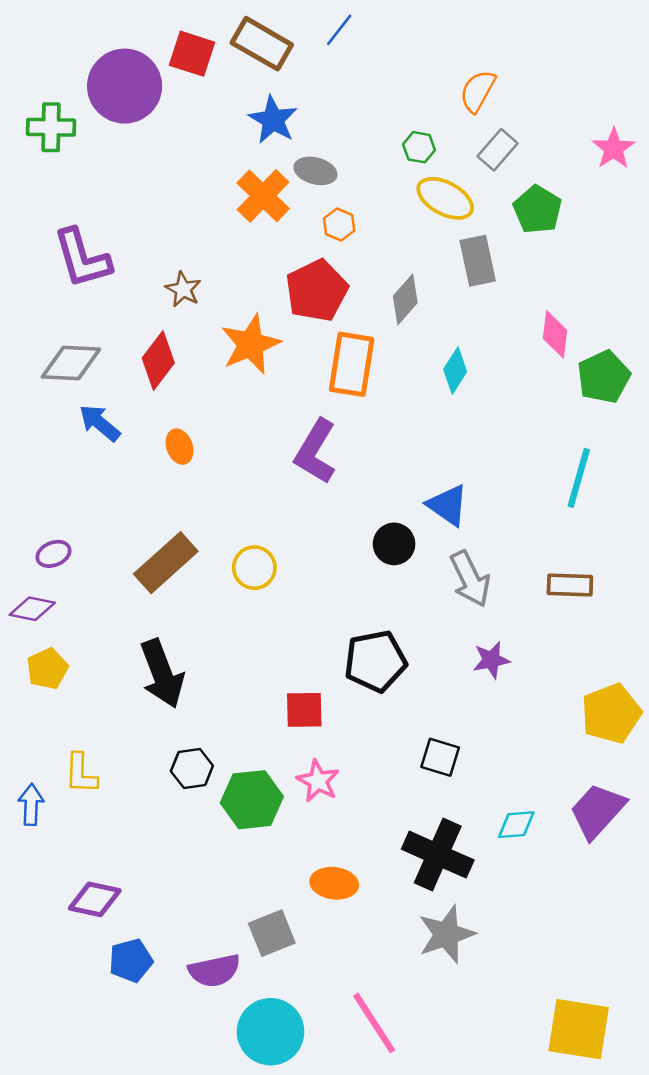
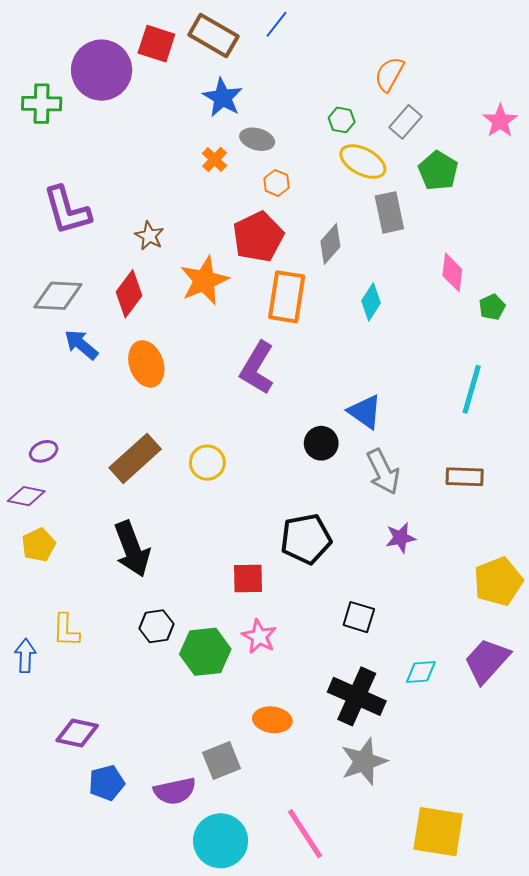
orange cross: (263, 196) -> (214, 160), size x0.6
green pentagon: (604, 377) -> (492, 307), size x0.6
orange ellipse: (179, 447) -> (146, 364), size x1.6
yellow square: (579, 1029) -> (438, 832), moved

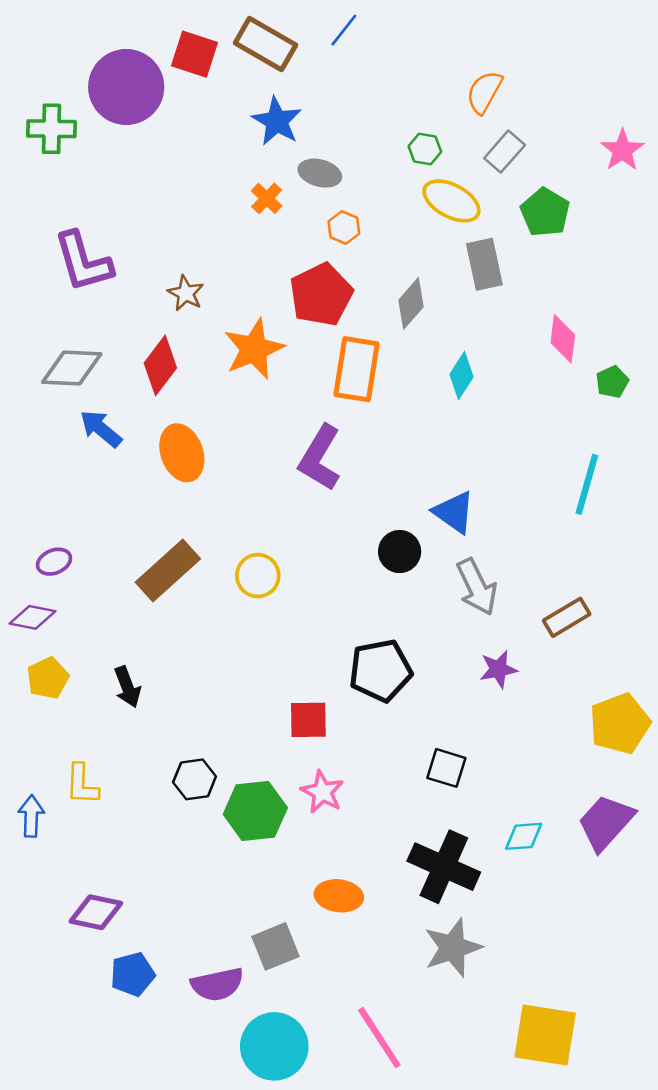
brown rectangle: (465, 477) -> (567, 617), moved, turned -33
black arrow: (132, 549) -> (127, 687), moved, size x0.6

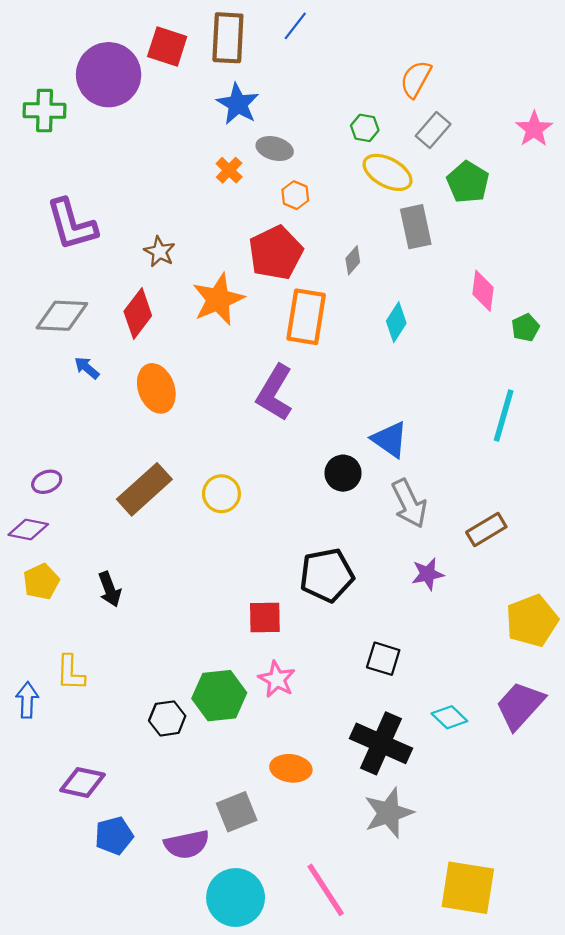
brown rectangle: (265, 44) -> (228, 38), turned 63
gray diamond: (411, 303) -> (353, 260), size x0.7
blue arrow: (101, 429) -> (87, 368), size x0.7
black hexagon: (195, 779) -> (167, 718), moved
cyan diamond: (524, 836) -> (449, 717), turned 48

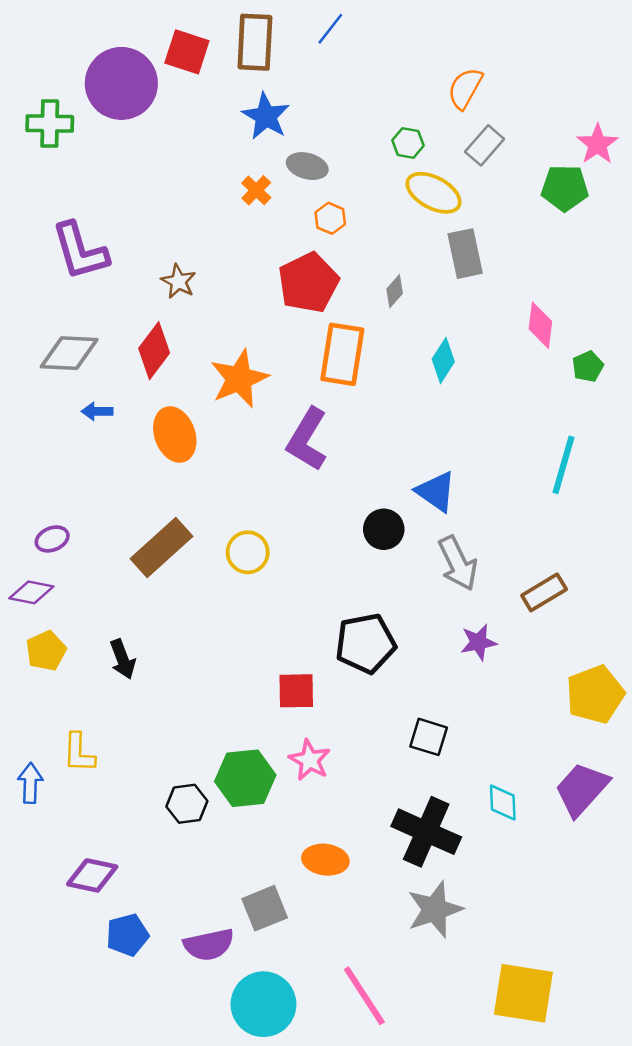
green pentagon: (468, 182) -> (565, 188), moved, turned -30
orange star: (218, 299) -> (239, 379), moved
blue arrow: (87, 368) -> (97, 411), turned -40
cyan diamond: (449, 717) -> (503, 803), turned 44

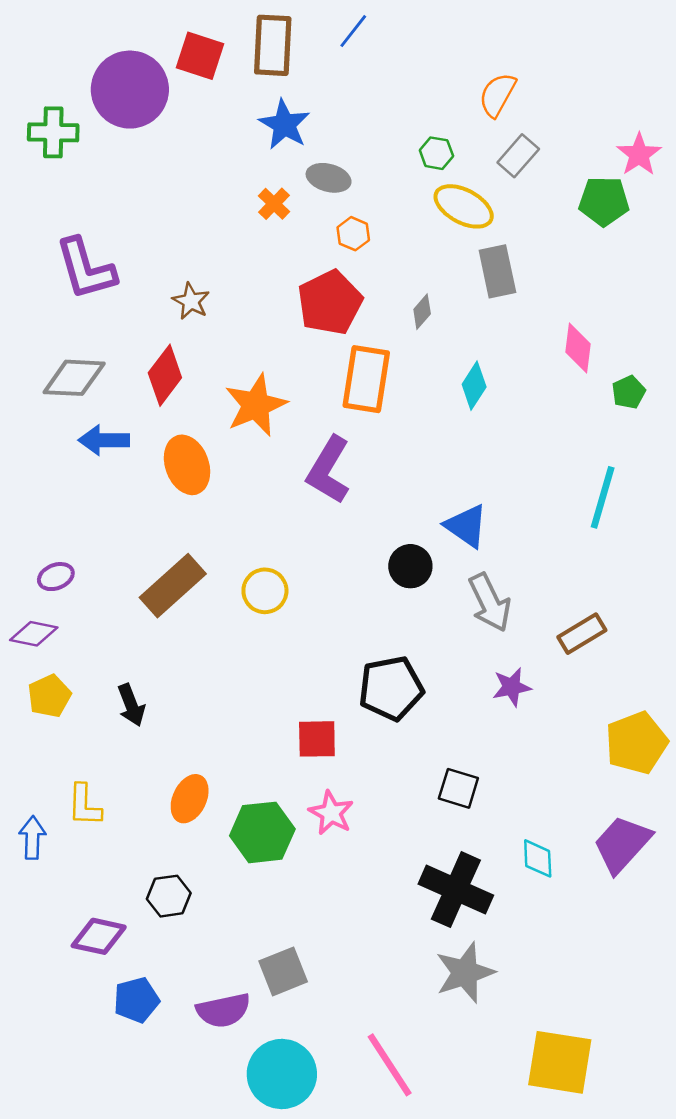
blue arrow: (97, 411) -> (104, 440), size x1.5
black hexagon: (187, 804) -> (169, 896), moved
orange ellipse: (325, 860) -> (190, 799), moved, turned -72

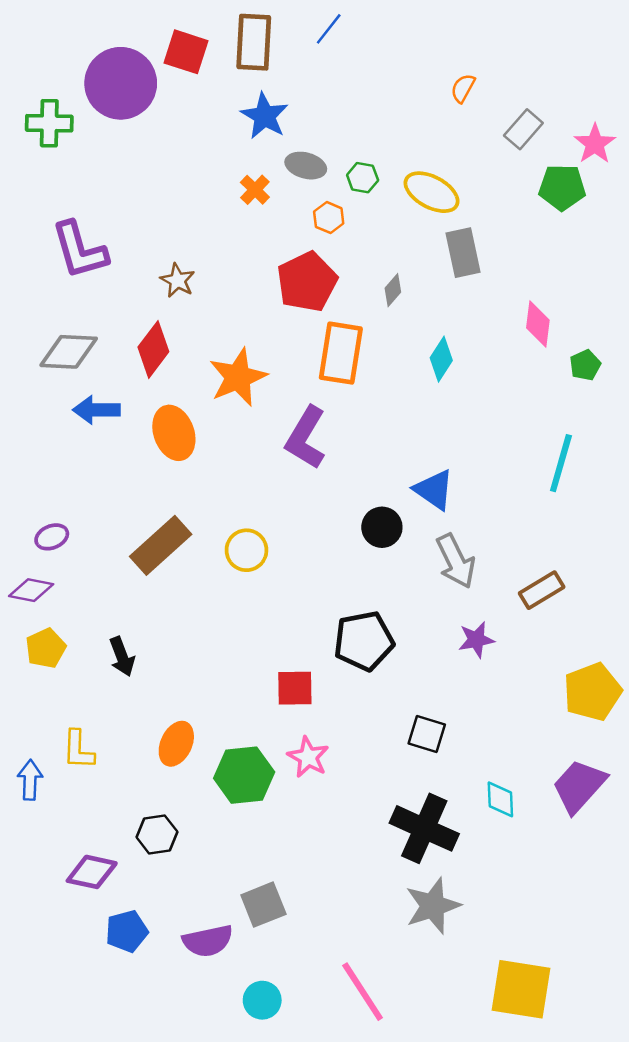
orange semicircle: (497, 95) -> (463, 88), size x0.7
green hexagon: (436, 153) -> (363, 178), moved
gray rectangle: (518, 156) -> (523, 129), moved
cyan circle: (282, 1074) -> (262, 1000), size x0.6

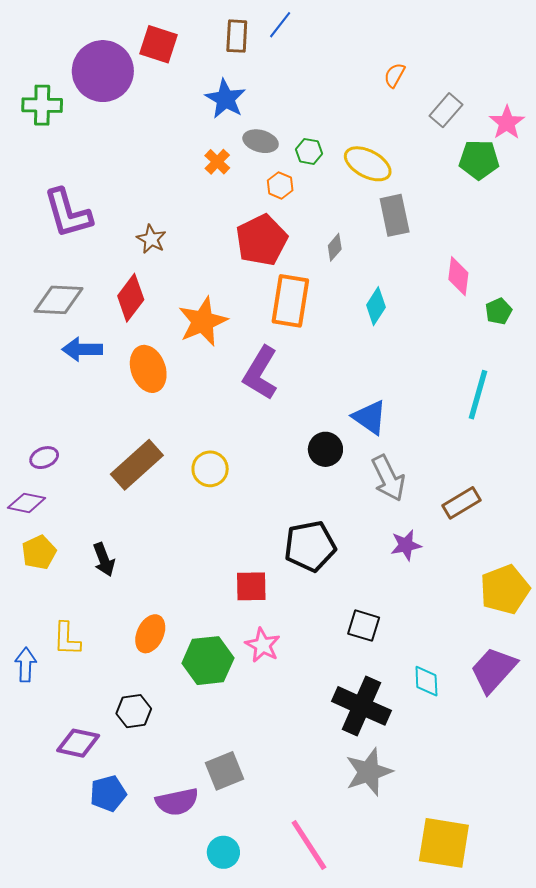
brown rectangle: (254, 42) -> (237, 36), moved, size x0.7

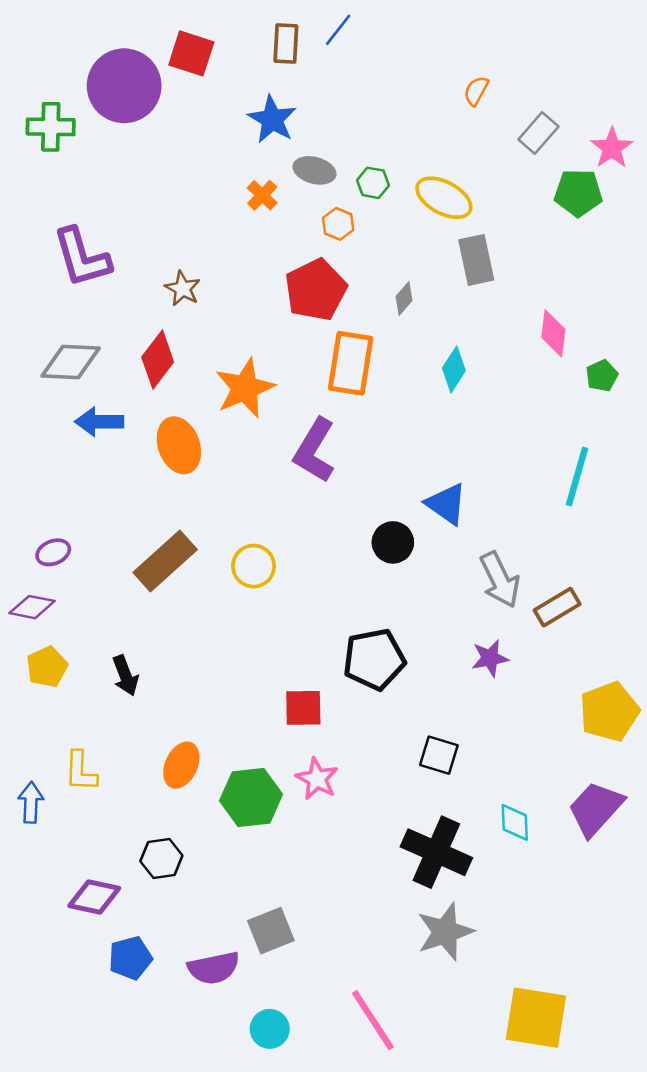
gray arrow: (388, 478) -> (500, 580), moved

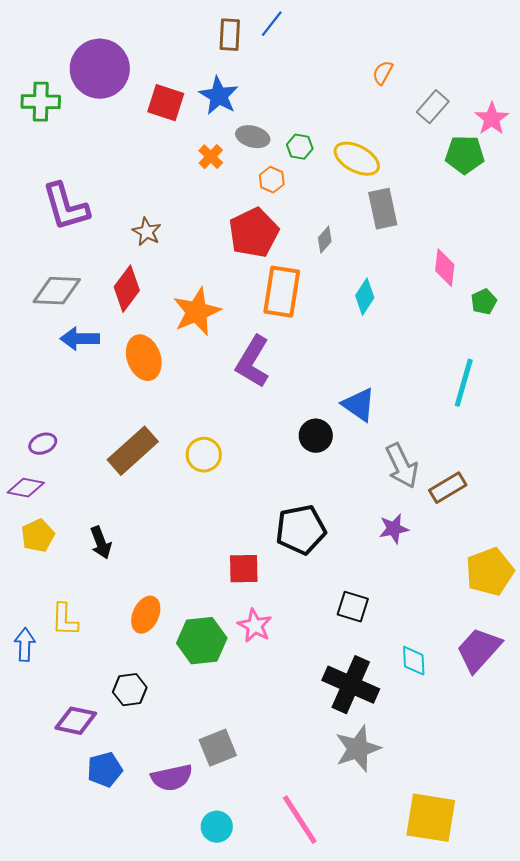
red square: (191, 53) -> (166, 103), moved

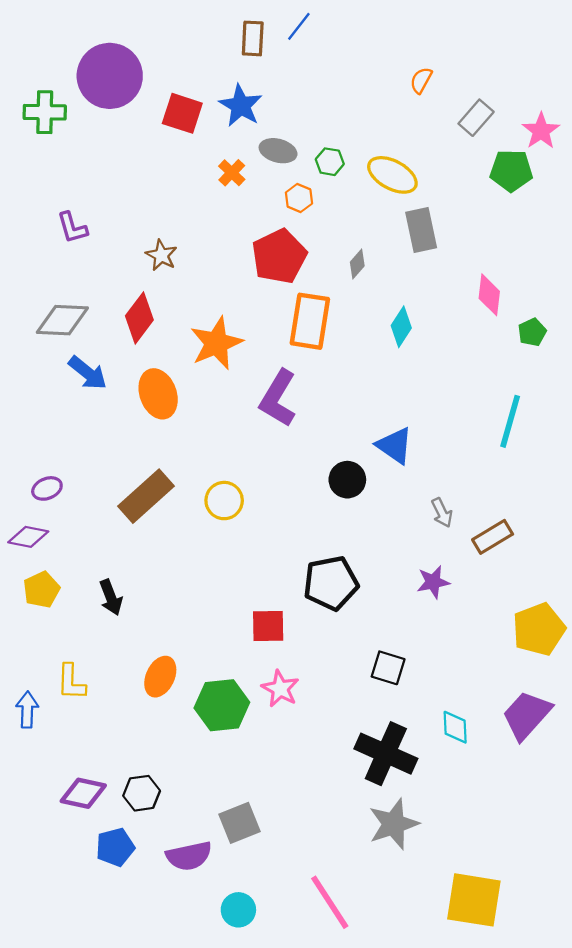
purple L-shape: (66, 207) -> (72, 228), size x0.6
blue arrow: (80, 339) -> (88, 373), turned -141
gray arrow: (402, 466) -> (442, 513), size x0.6
black hexagon: (130, 690) -> (142, 793), moved

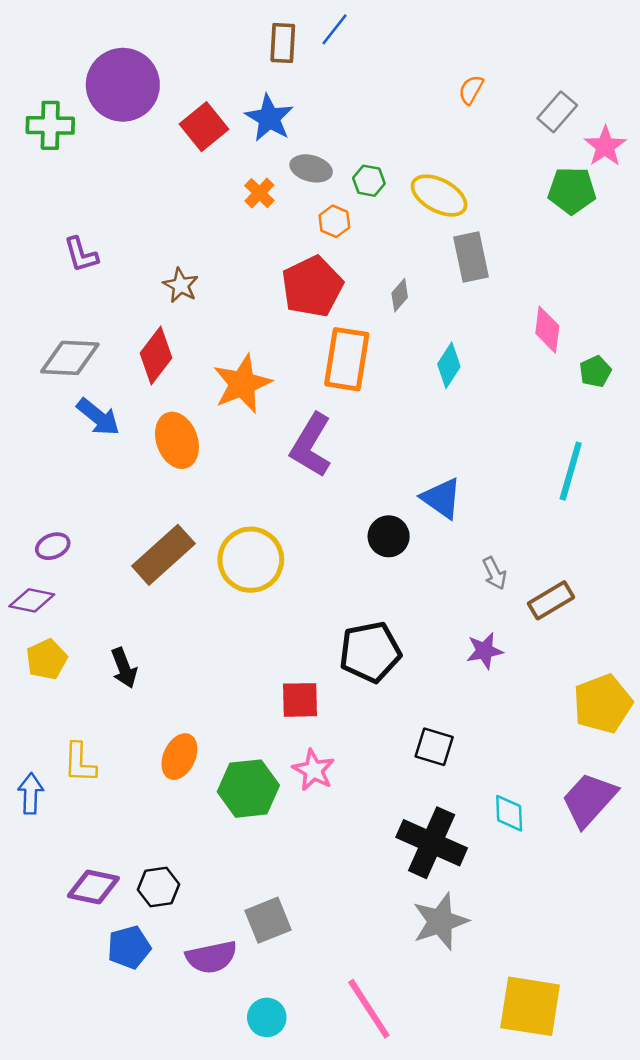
red square: (182, 113) -> (204, 127), turned 33
gray rectangle: (476, 118) -> (557, 112), moved
yellow circle: (224, 501) -> (251, 560), size x1.5

